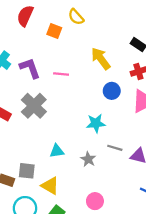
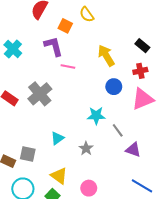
purple L-shape: (30, 68) -> (54, 46), moved
gray line: (115, 148) -> (118, 130), moved, turned 32
cyan triangle: (57, 151) -> (57, 138), turned -32
yellow triangle: (50, 186) -> (59, 176), moved

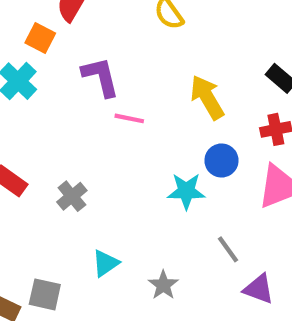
orange square: (65, 26) -> (40, 38), moved
gray cross: (40, 94) -> (72, 196), moved, size x0.6
cyan star: (96, 116) -> (186, 191), moved

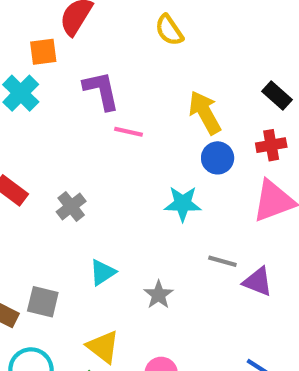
orange square: (40, 38) -> (43, 52), turned -36
blue circle: (221, 161) -> (218, 158), moved
gray line: (228, 249) -> (222, 261), turned -40
purple triangle: (259, 289) -> (258, 282), moved

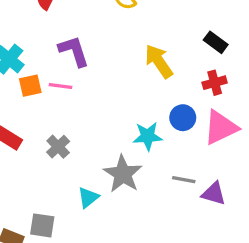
orange square: (43, 52) -> (30, 86), moved
pink line: (128, 132) -> (60, 86), moved
blue circle: (218, 158) -> (183, 118), moved
gray star: (159, 295) -> (123, 174), moved, size x1.6

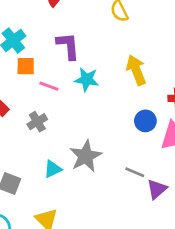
pink line: (60, 86) -> (49, 86), moved
cyan star: (148, 136) -> (87, 79), moved
purple triangle: (214, 194) -> (157, 189), turned 50

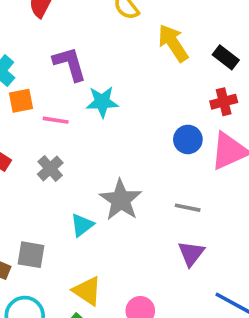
yellow arrow: (136, 70) -> (173, 43), moved
purple triangle: (157, 189) -> (191, 253), moved

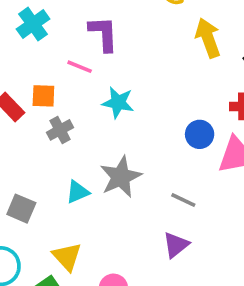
orange square: (21, 101) -> (43, 96), moved
cyan star: (102, 102) -> (118, 103), moved
pink line: (56, 120) -> (80, 67), moved

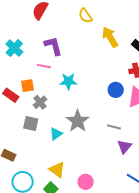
gray square: (21, 209) -> (31, 124), moved
purple triangle: (176, 245) -> (124, 147), moved

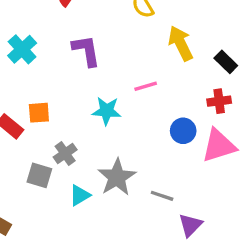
pink line: (44, 66) -> (146, 86), moved, turned -32
gray cross: (40, 102) -> (65, 153), moved
gray line: (114, 127) -> (162, 196), moved

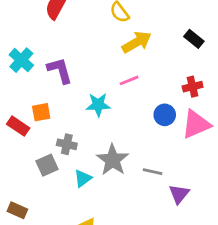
yellow arrow: (181, 43) -> (137, 42), moved, turned 92
purple L-shape: (86, 51) -> (60, 70), moved
black rectangle: (226, 62) -> (194, 39), moved
gray cross: (65, 153) -> (67, 144), turned -36
gray square: (39, 175) -> (47, 165), turned -35

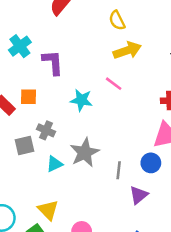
pink line: (129, 80) -> (114, 84), turned 48
blue circle: (165, 115) -> (151, 163), moved
gray line: (153, 172) -> (119, 170), turned 72

